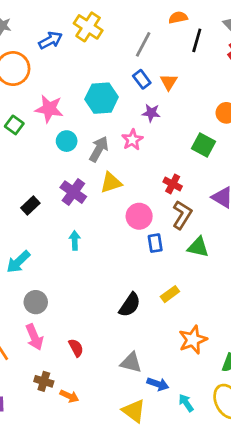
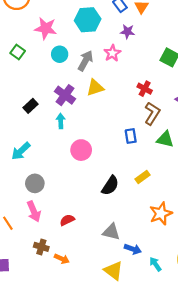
green square: (14, 125) -> (18, 52), moved
pink circle: (139, 216) -> (81, 150), moved
cyan arrow: (75, 240) -> (61, 121), moved
red semicircle: (76, 348) -> (67, 220), turned -88

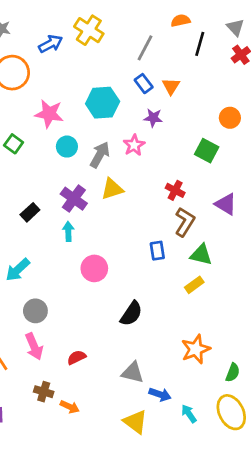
yellow rectangle: (143, 177) -> (194, 285), moved

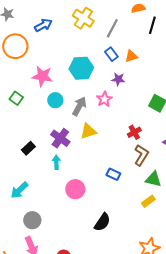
yellow cross: (89, 30) -> (83, 18), moved
orange triangle: (171, 86) -> (131, 56), turned 40
red cross: (175, 190) -> (134, 132), turned 32
blue rectangle: (157, 251) -> (113, 174), moved, turned -56

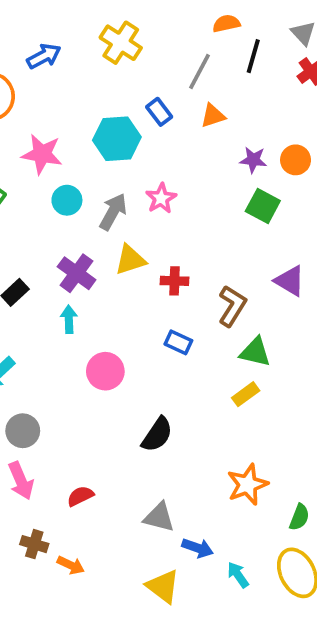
gray line: (112, 28) -> (199, 72), moved
blue rectangle: (111, 54) -> (159, 112), moved
purple star: (118, 79) -> (253, 160), moved
red cross: (134, 132) -> (175, 281), moved, turned 32

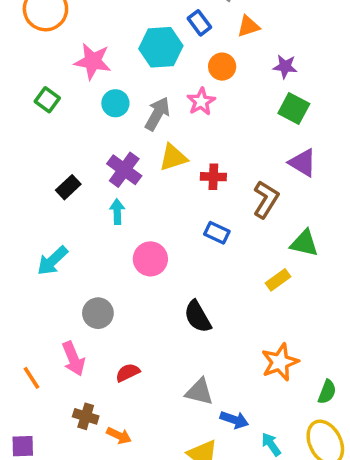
orange circle: (296, 160) -> (222, 67), moved
purple triangle: (290, 281) -> (303, 163), moved
green triangle: (255, 352) -> (304, 243), moved
gray circle: (23, 431) -> (98, 313), moved
black semicircle: (157, 435) -> (198, 317), turned 116

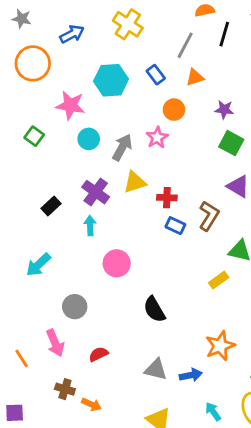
cyan hexagon: (161, 47) -> (111, 80), moved
blue rectangle: (217, 233) -> (175, 226), moved
blue arrow: (234, 420) -> (191, 375), moved, turned -30

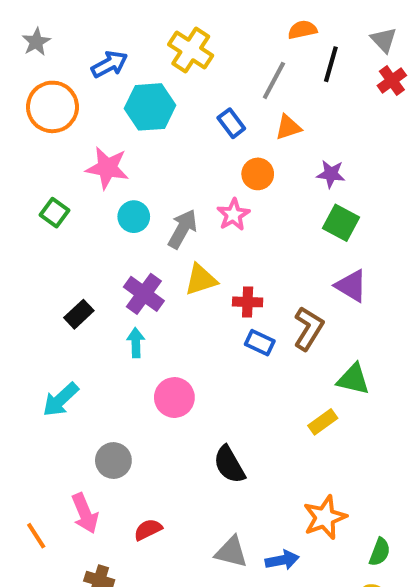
gray star: (22, 19) -> (36, 42), turned 30
cyan hexagon: (111, 80) -> (150, 107), moved

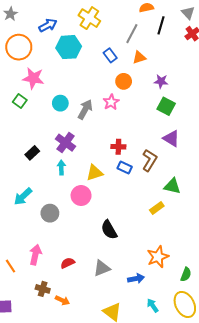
pink star: (107, 168) -> (33, 78), moved
yellow triangle: (201, 280) -> (95, 173), moved
gray circle: (113, 461) -> (50, 213), moved
pink arrow: (85, 513) -> (35, 255), turned -144
gray triangle: (231, 552) -> (102, 268), moved, turned -36

